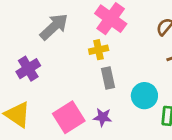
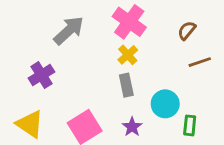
yellow cross: (99, 50) -> (128, 55), moved, turned -30
purple star: (103, 117) -> (132, 127), moved, turned 30

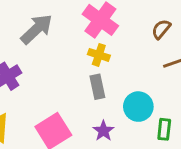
yellow cross: (128, 55) -> (99, 55), turned -30

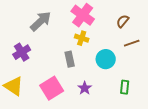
gray rectangle: (97, 87) -> (70, 59), moved
cyan circle: (138, 107) -> (106, 59), moved

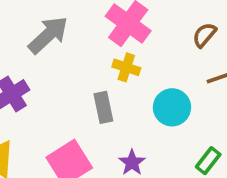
green rectangle: (125, 87) -> (208, 161), turned 32

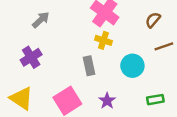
gray arrow: (48, 35) -> (41, 20), moved, size x0.7
green rectangle: (208, 161) -> (155, 100), turned 42

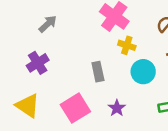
yellow cross: (103, 40) -> (127, 45), moved

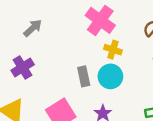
cyan circle: (143, 72) -> (110, 76), moved

